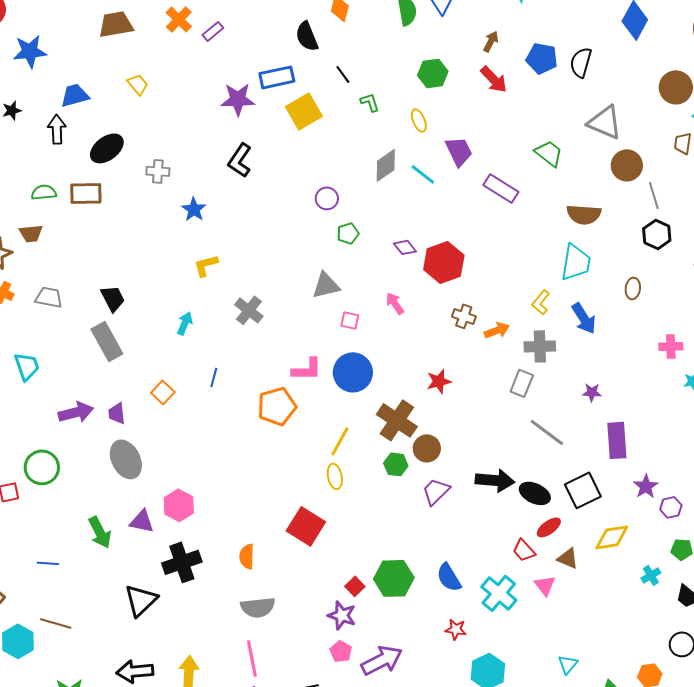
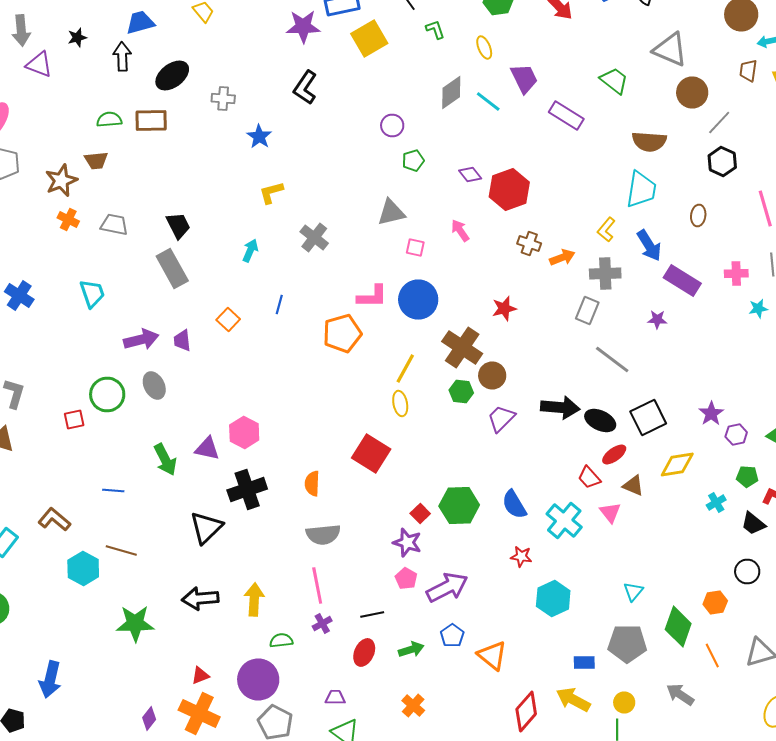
gray line: (654, 195) -> (719, 122), turned 60
purple rectangle: (617, 440) -> (682, 280), moved, turned -54
gray ellipse: (126, 459) -> (154, 386), moved, size x0.7

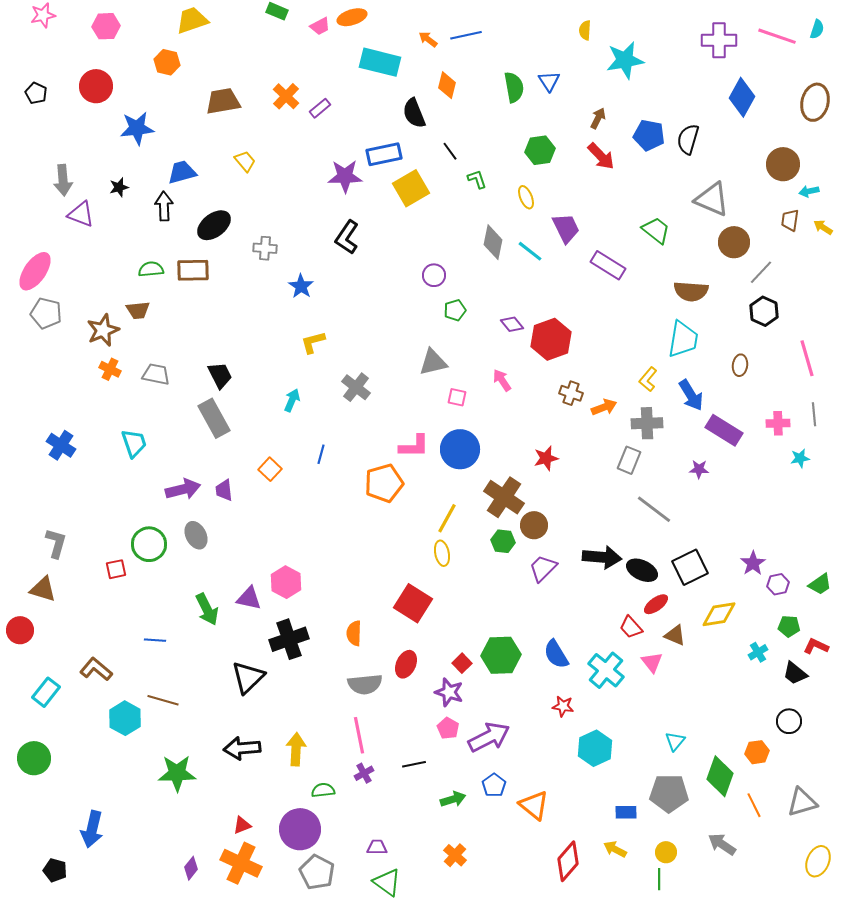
gray diamond: (451, 92) -> (493, 242), turned -44
red ellipse: (364, 652) -> (406, 664), moved
yellow arrow: (573, 700) -> (615, 849), size x0.7

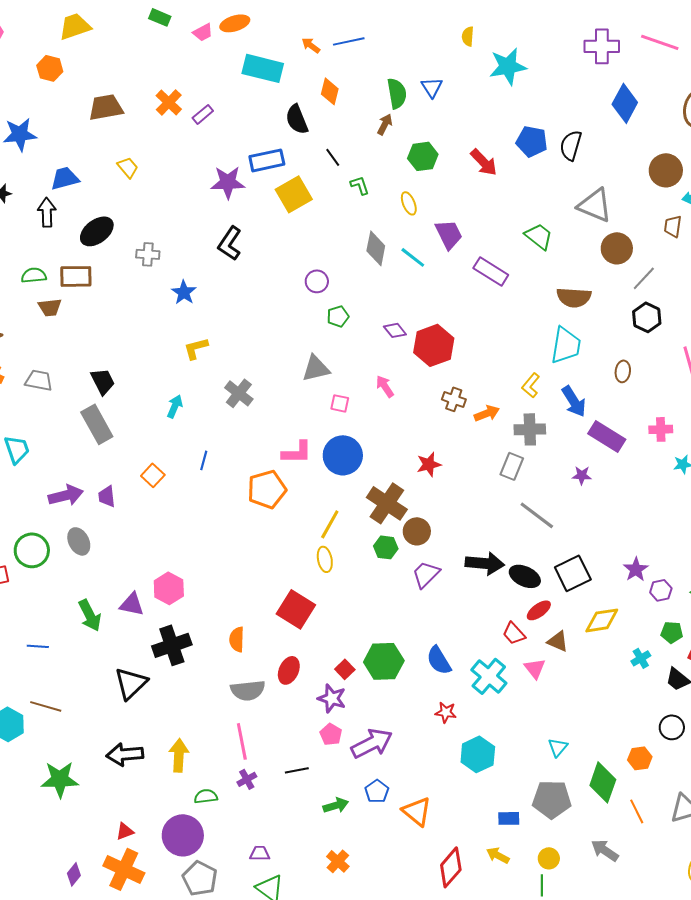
brown arrow: (598, 118) -> (385, 124), moved
brown trapezoid: (138, 310) -> (50, 307), moved

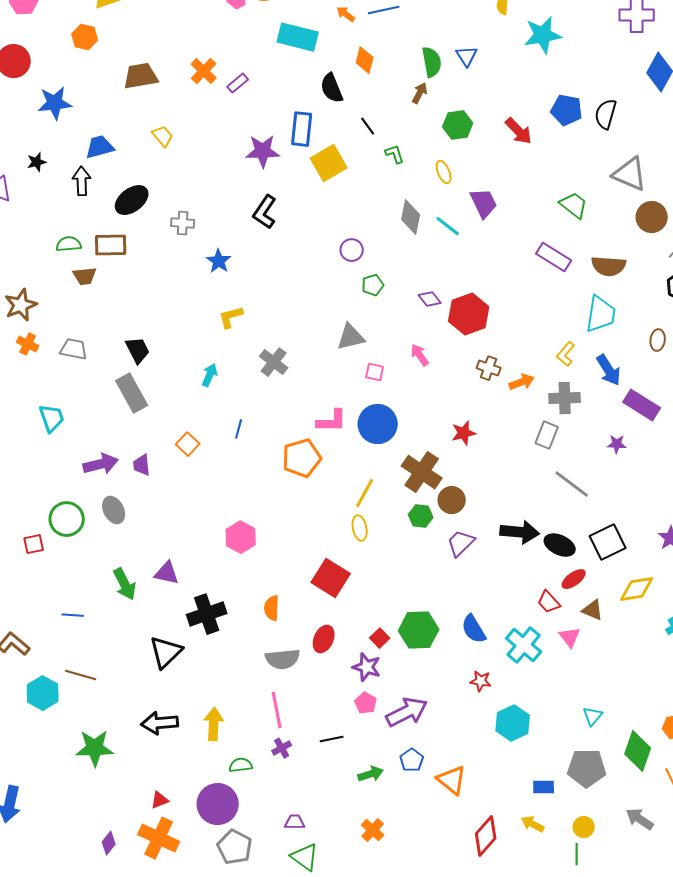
blue rectangle: (267, 160) -> (302, 129), turned -72
purple rectangle: (491, 271) -> (554, 257), moved
pink hexagon: (169, 588) -> (241, 537), moved

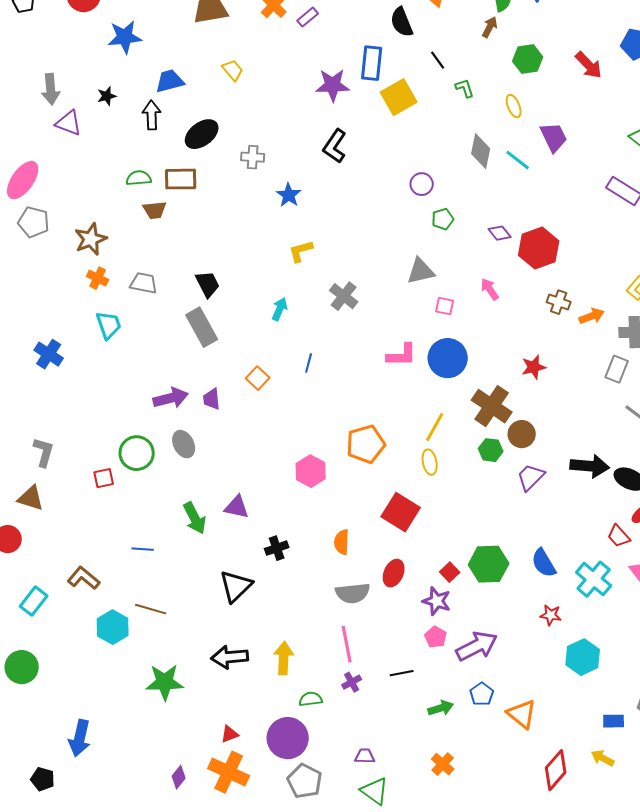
cyan trapezoid: (52, 418) -> (109, 325), moved
orange pentagon: (302, 458) -> (366, 444), moved
black cross: (207, 614) -> (277, 548), size x0.6

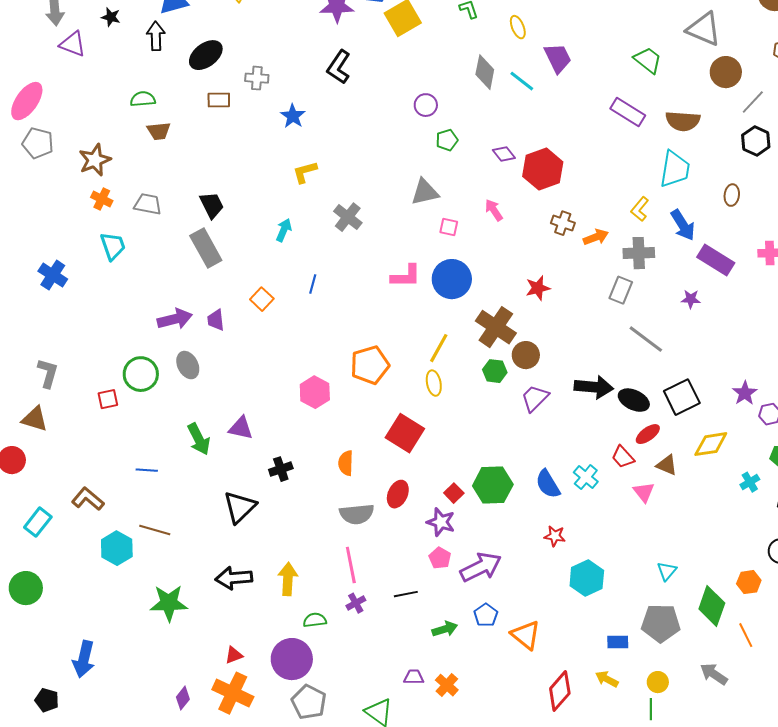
black star: (107, 96) -> (111, 17), turned 30
brown rectangle: (181, 179) -> (219, 100), moved, size x0.7
cyan cross: (594, 579) -> (586, 477), moved, size x0.7
purple trapezoid: (365, 756) -> (414, 677), moved

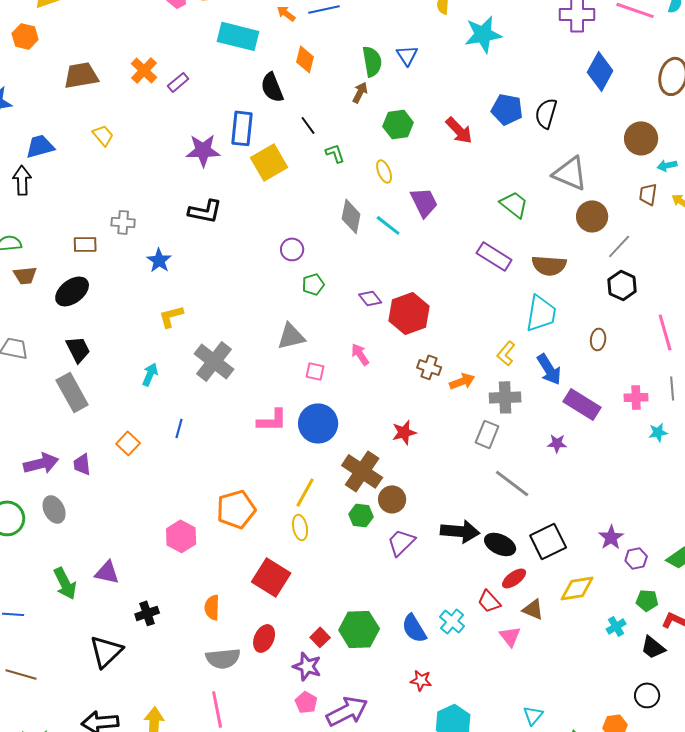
black ellipse: (206, 55) -> (72, 291), moved
black L-shape: (339, 67) -> (205, 211), turned -112
gray cross: (348, 217) -> (214, 361), size x1.4

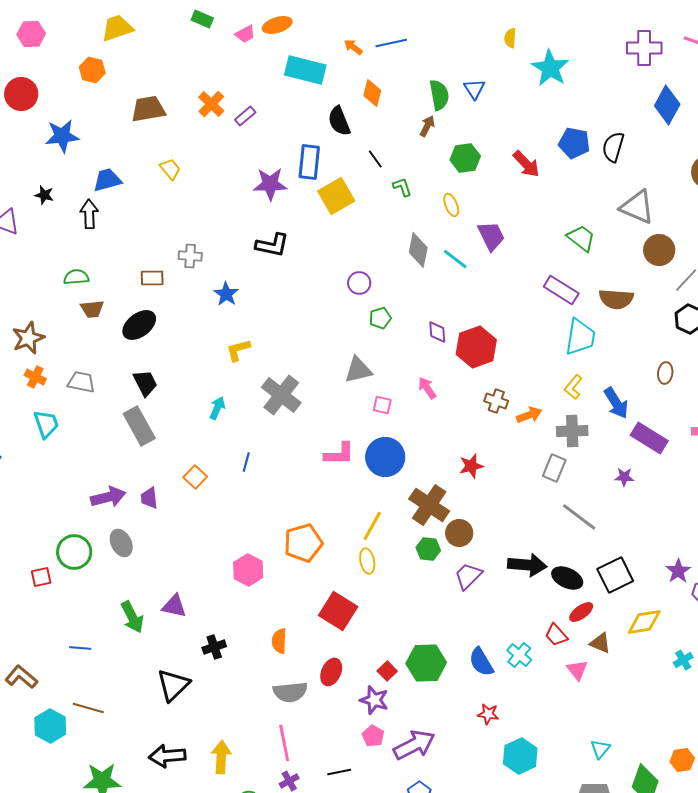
cyan star: (483, 34) -> (550, 68), turned -30
purple diamond: (370, 298) -> (437, 332), turned 35
cyan trapezoid: (541, 313) -> (580, 337), moved

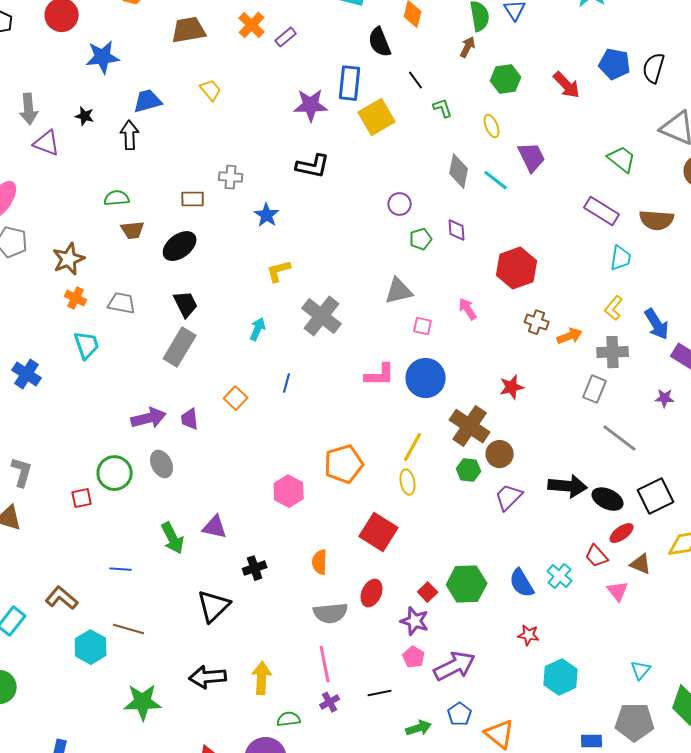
purple diamond: (437, 332) -> (457, 230), moved
cyan trapezoid: (580, 337) -> (621, 258), size x0.7
gray rectangle: (139, 426) -> (180, 347), turned 60

